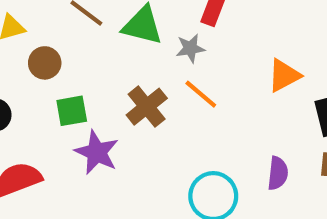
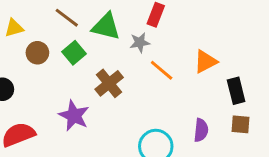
orange line: (201, 94) -> (162, 70), moved
green square: (72, 111) -> (74, 53), moved, turned -30

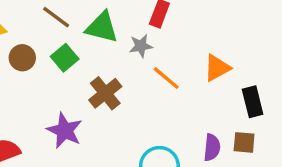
brown square: (240, 124) -> (244, 142), moved

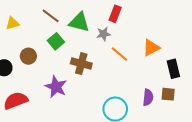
brown circle: (22, 58) -> (28, 56), moved
brown cross: (105, 93) -> (81, 64), turned -36

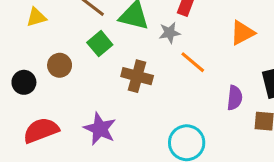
orange triangle: (151, 48) -> (242, 33), moved
purple star: (56, 87) -> (100, 129), moved
purple semicircle: (148, 97) -> (235, 98), moved

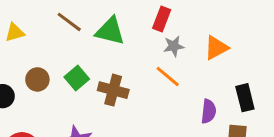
gray star: (170, 33) -> (174, 46), moved
green square: (100, 44) -> (77, 78), moved

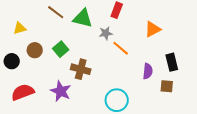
yellow triangle: (15, 33) -> (20, 28), moved
gray star: (174, 46) -> (106, 33), moved
brown cross: (113, 90) -> (81, 69), moved

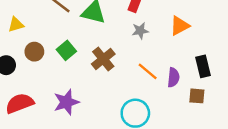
gray star: (106, 33) -> (140, 31), moved
orange line: (121, 48) -> (148, 71), moved
brown cross: (81, 69) -> (103, 59), moved, turned 36
purple star: (61, 91) -> (66, 102), turned 30

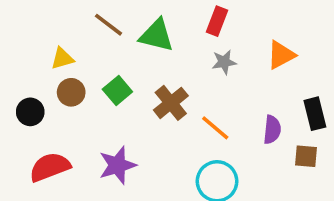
yellow triangle: (16, 25) -> (62, 59), moved
orange line: (148, 71) -> (215, 128), moved

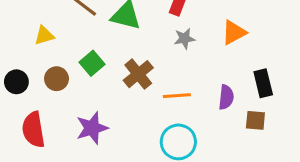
brown circle: (71, 92) -> (57, 79), moved
orange line: (215, 128) -> (177, 96), turned -44
red semicircle: (50, 167) -> (33, 130), turned -78

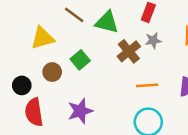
yellow triangle: (44, 36) -> (42, 38), size x1.5
brown cross: (138, 74) -> (129, 51), moved
black circle: (16, 82) -> (22, 85), moved

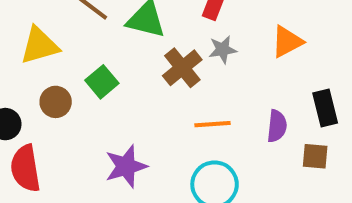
purple star: (80, 111) -> (126, 166), moved

